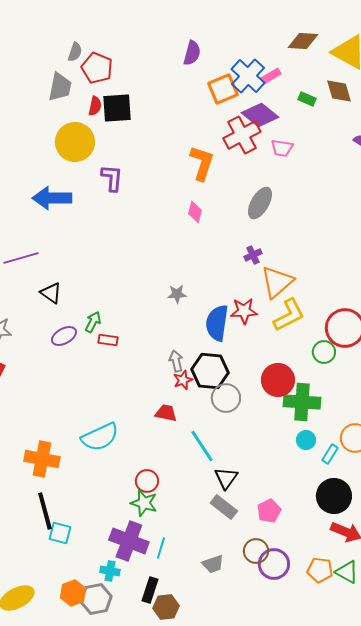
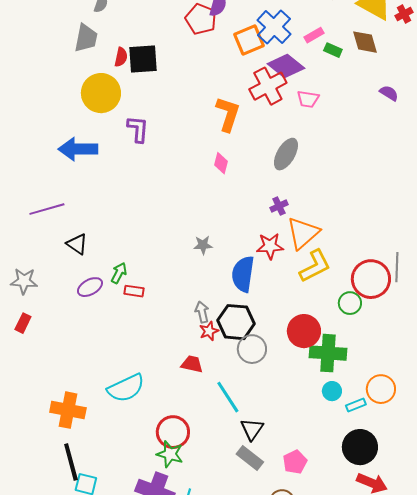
red pentagon: (97, 68) -> (201, 19), moved
pink rectangle: (271, 76) -> (314, 35), moved
red star: (244, 311) -> (270, 246), moved
cyan rectangle: (330, 454) -> (356, 405), turned 36
red circle: (147, 481) -> (173, 432), size x1.4

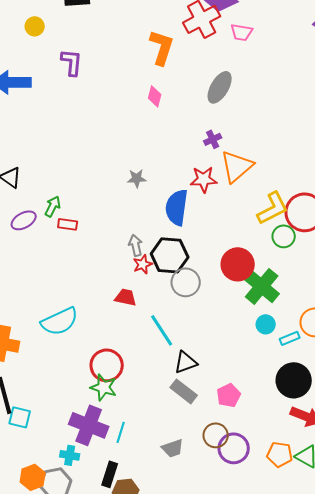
yellow circle: (101, 93) -> (35, 26), size x0.5
yellow L-shape: (315, 266) -> (273, 208), moved
green cross: (328, 353) -> (262, 286), turned 36
black triangle: (252, 429) -> (186, 362), turned 35

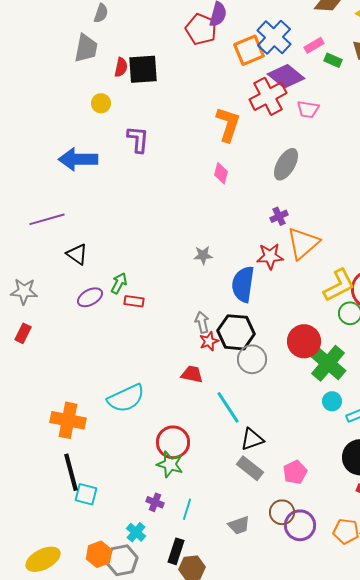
purple cross: (89, 425) -> (155, 502), size x0.5
cyan cross: (70, 455) -> (136, 532), turned 30

